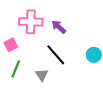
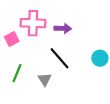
purple arrow: (59, 27) -> (63, 28), turned 140
pink square: (11, 45) -> (12, 39), moved

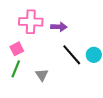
pink square: (12, 39) -> (17, 49), moved
black line: (60, 58) -> (72, 55), moved

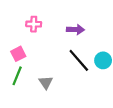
pink cross: (31, 22) -> (34, 24), size x0.6
purple arrow: (59, 27) -> (76, 30), moved

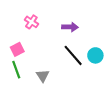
pink cross: (34, 24) -> (31, 22), turned 32
green line: (17, 76) -> (16, 70), turned -42

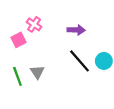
pink square: (17, 49) -> (19, 40), moved
gray triangle: (43, 76) -> (37, 72), moved

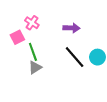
gray triangle: (37, 72) -> (35, 67), turned 32
green line: (17, 76) -> (33, 52), moved

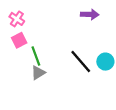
pink cross: (32, 23) -> (17, 19), moved
purple arrow: (71, 28) -> (90, 14), moved

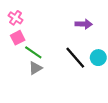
purple arrow: (90, 14) -> (84, 24), moved
green line: (36, 56) -> (33, 52), turned -36

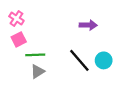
green line: (33, 52) -> (35, 55), turned -36

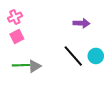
pink cross: (16, 19) -> (15, 17), turned 32
green line: (35, 55) -> (21, 65), moved

